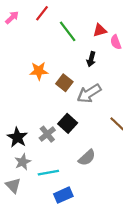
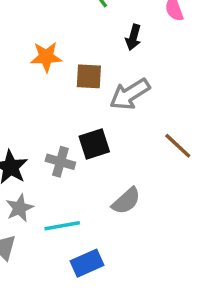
brown square: (64, 83) -> (89, 76), turned -35
black square: (68, 123) -> (94, 144), turned 30
gray cross: (47, 134) -> (60, 162), turned -35

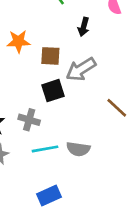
black square: (94, 144) -> (53, 91), moved
gray semicircle: (126, 201) -> (78, 149), turned 50
cyan line: (62, 226) -> (45, 149), moved

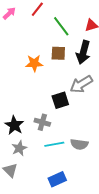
black arrow: (84, 27) -> (83, 52), size x1.6
brown square: (50, 56) -> (58, 53), moved

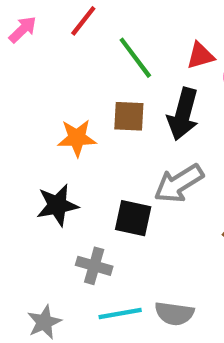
black square: (60, 100) -> (133, 218), turned 30
black star: (14, 125) -> (57, 205), moved, turned 30

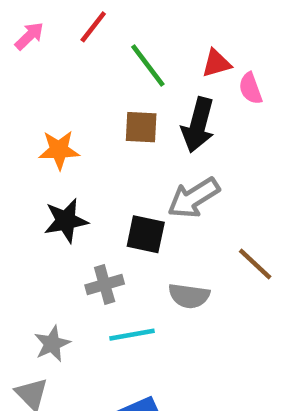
orange star: (77, 138) -> (59, 150), moved
gray cross: (94, 266) -> (105, 284), turned -32
gray semicircle: (174, 313) -> (189, 296), moved

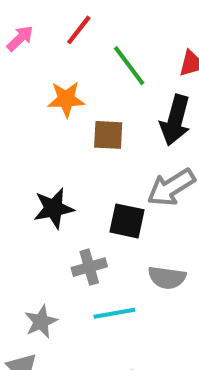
brown square: (141, 127) -> (108, 135), moved
orange star: (59, 150) -> (66, 99), moved

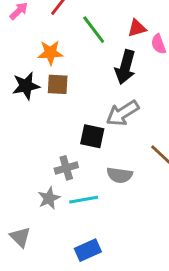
brown square: (108, 135) -> (58, 84), moved
black star: (54, 208) -> (26, 86), moved
gray star: (41, 322) -> (49, 198), moved

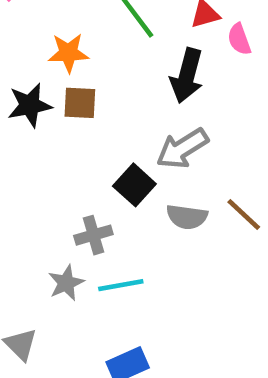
black square: (92, 136) -> (134, 185), turned 30
gray semicircle: (120, 175) -> (187, 217), moved

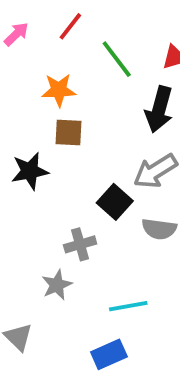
black star: (30, 105) -> (30, 171), moved
cyan line: (121, 285) -> (128, 306), moved

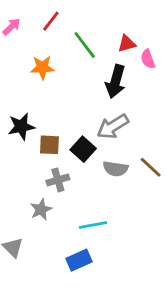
brown square: (68, 132) -> (49, 145), moved

